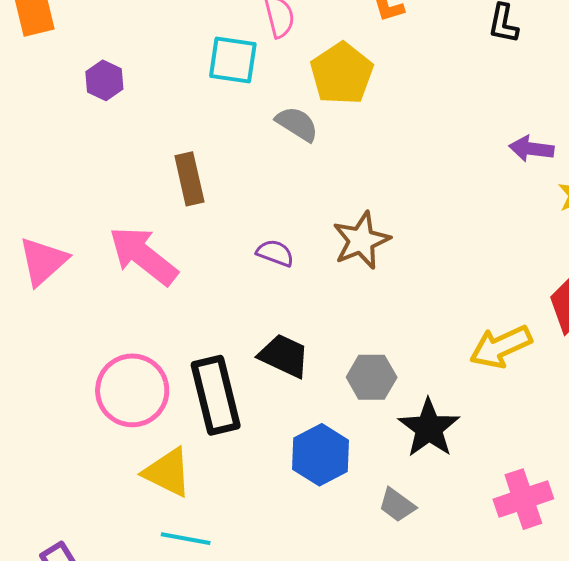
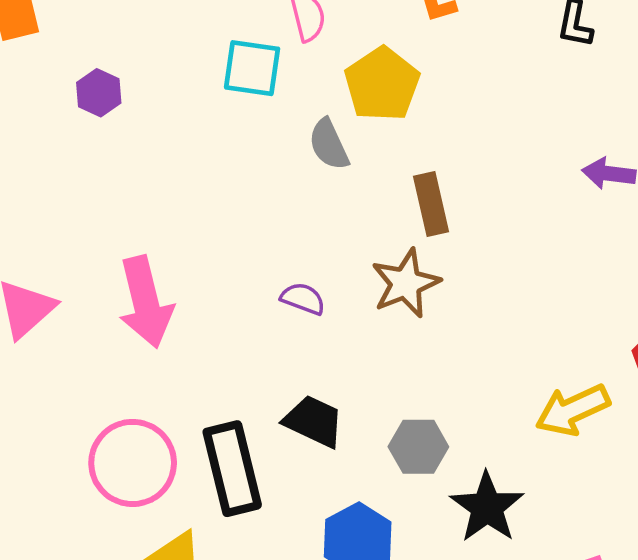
gray semicircle: (297, 124) -> (329, 144), turned -147
brown rectangle: (189, 179) -> (431, 204), moved
pink arrow: (143, 256) -> (146, 302), turned -142

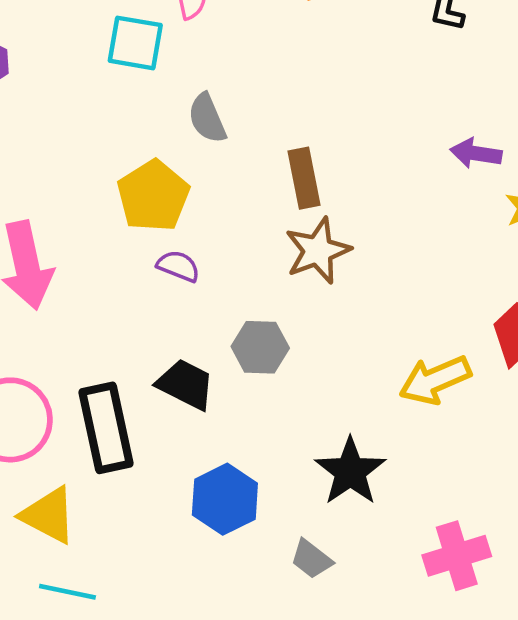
yellow pentagon: (382, 84) -> (153, 196), moved
brown star: (406, 283) -> (318, 251), moved
gray hexagon: (418, 447) -> (260, 347), moved

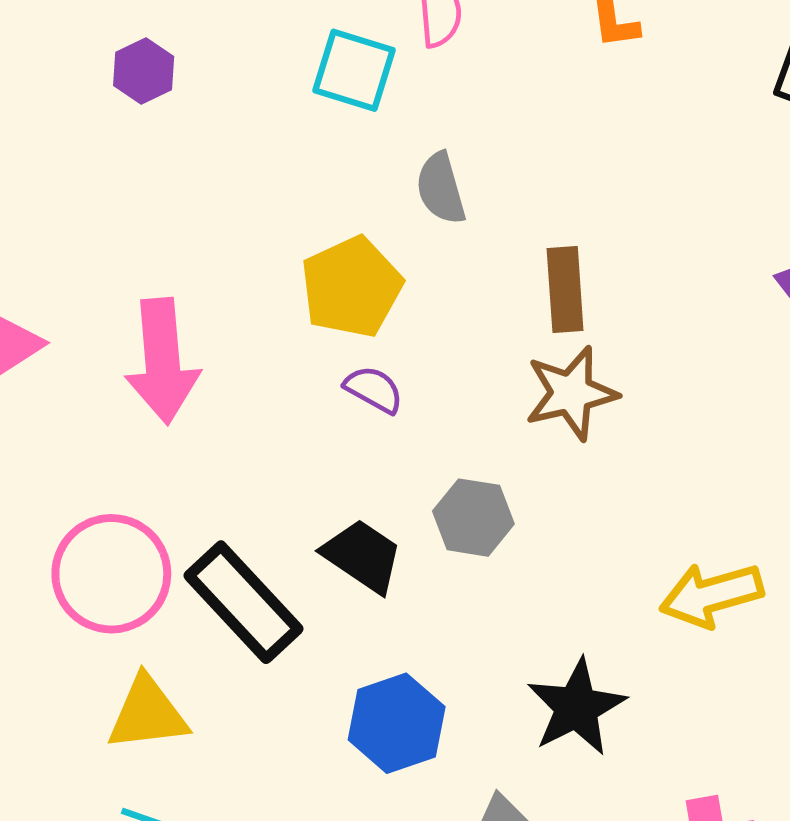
black rectangle: (106, 428) -> (243, 602), turned -38
yellow triangle: (49, 515) -> (147, 714), turned -42

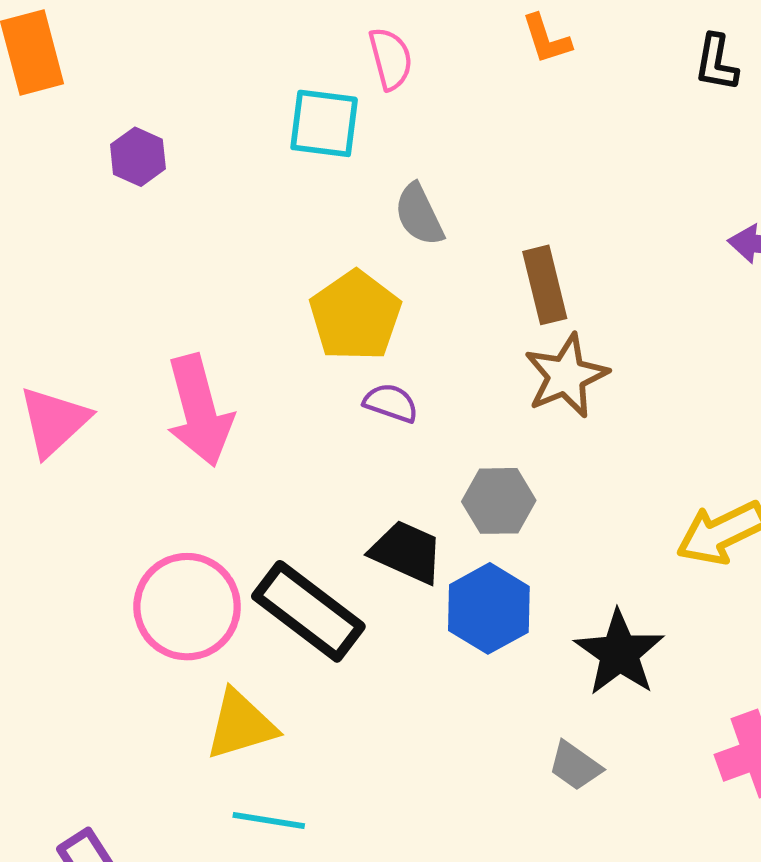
blue hexagon: (397, 723) -> (489, 608), moved

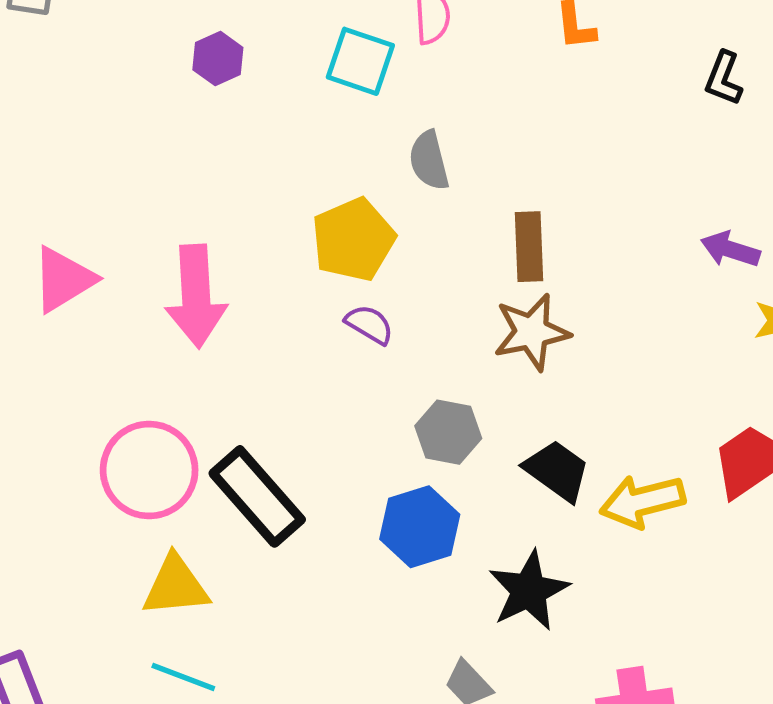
purple hexagon: (138, 157) -> (218, 59), moved
black trapezoid: (407, 552) -> (557, 471), moved

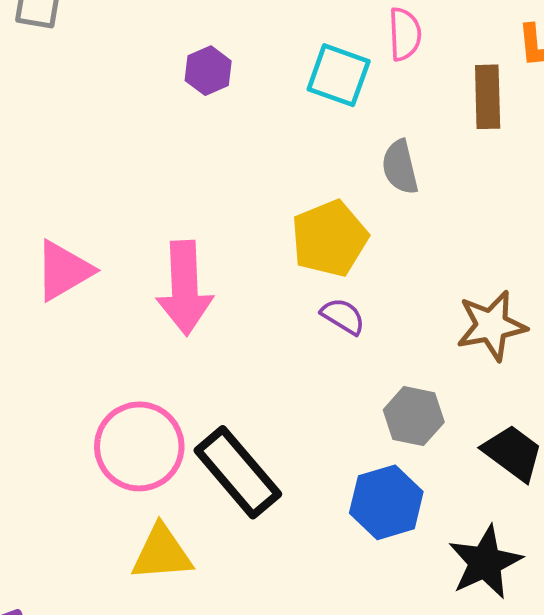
brown rectangle: (529, 247) -> (488, 97), moved

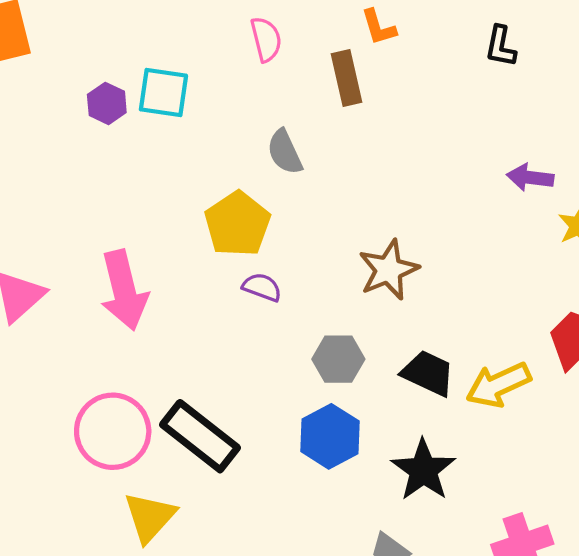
cyan square: (339, 75) -> (163, 92), moved
yellow triangle: (162, 553) -> (150, 517), turned -32

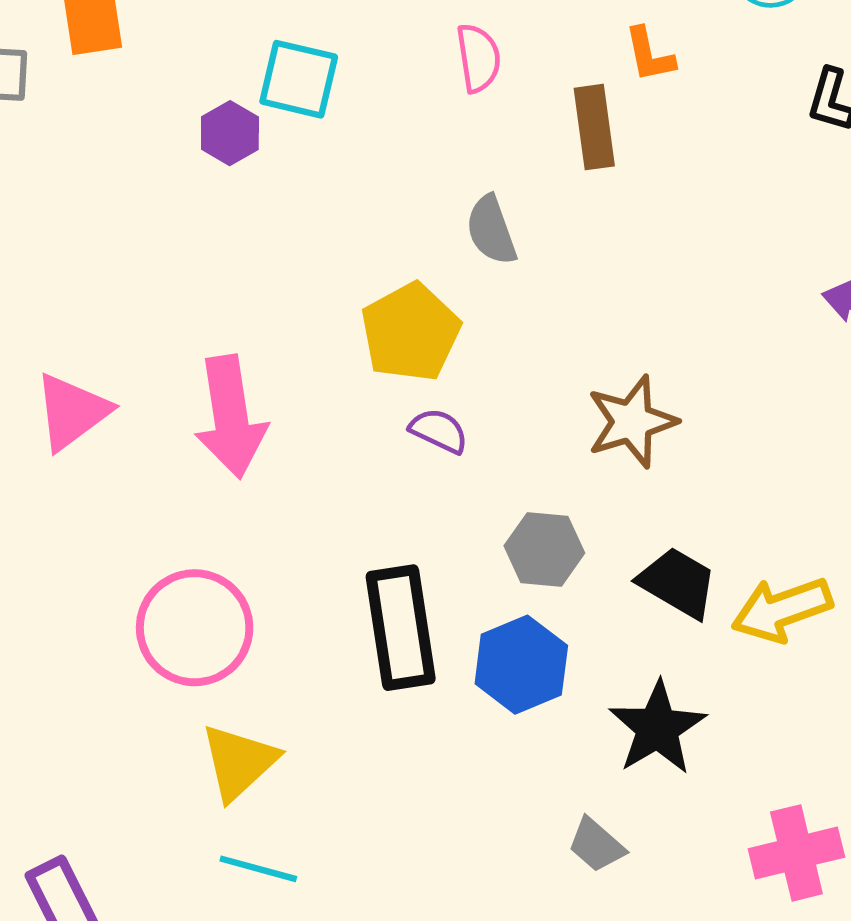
cyan square: (163, 92) -> (299, 79), moved
black rectangle: (200, 436) -> (401, 628), moved, turned 38

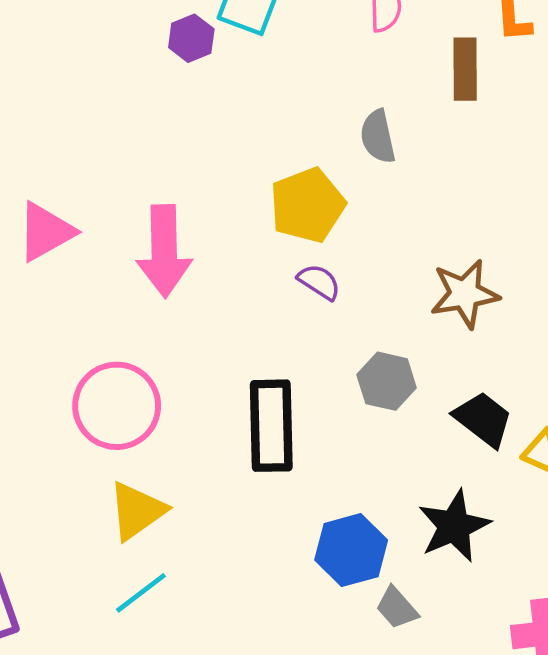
blue hexagon: (521, 665) -> (351, 550), moved
cyan line: (258, 869) -> (141, 593), turned -60

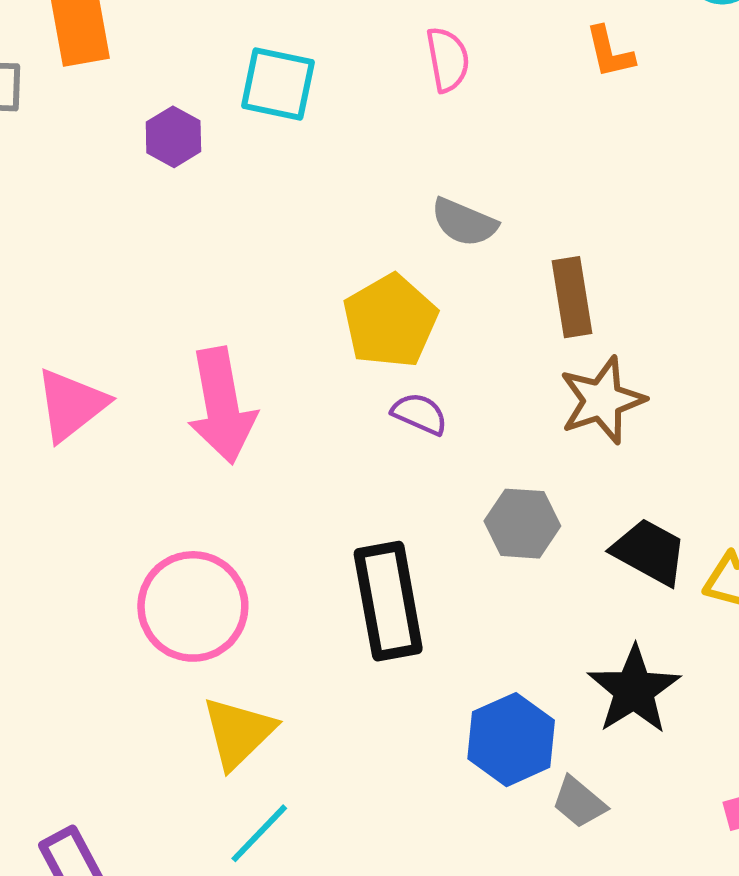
purple hexagon: (191, 38) -> (173, 137), moved
brown rectangle: (465, 69) -> (572, 297), moved
gray semicircle: (378, 137) -> (464, 222), turned -46

